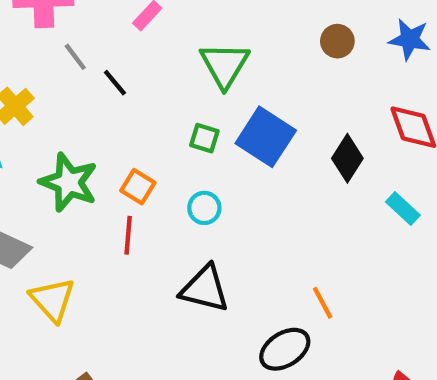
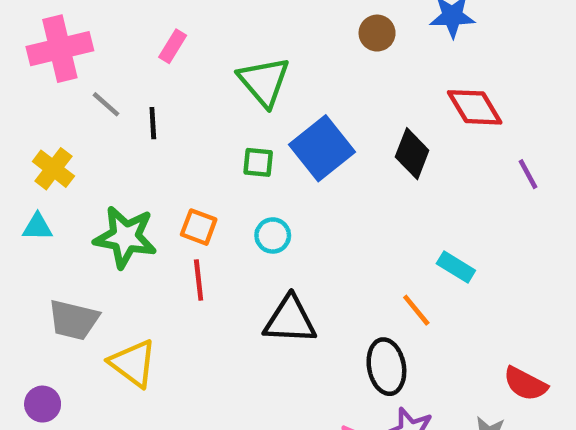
black line: (115, 83) -> (153, 123), turned 48
blue square: (266, 137) -> (322, 148), turned 30
cyan rectangle: (403, 208) -> (456, 267), moved
black ellipse: (285, 349) -> (386, 367), turned -57

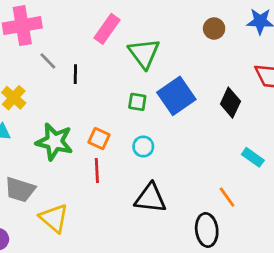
pink rectangle: (173, 46) -> (107, 29), moved, size x1.5
cyan rectangle: (456, 267) -> (253, 157), moved

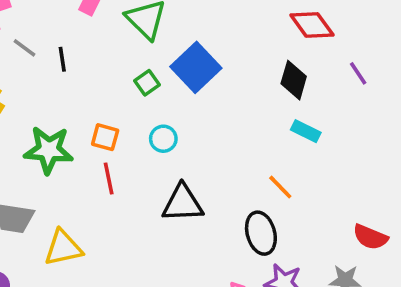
green square: (137, 102) -> (147, 83), turned -36
black diamond: (230, 103) -> (294, 80), moved
yellow triangle: (54, 218) -> (63, 248), turned -44

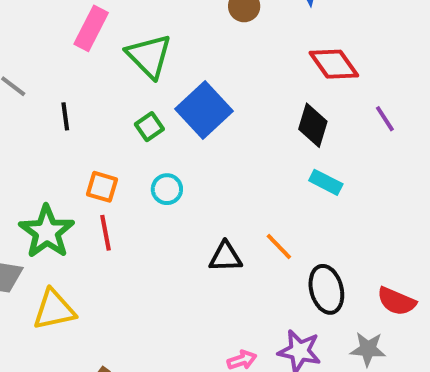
black line: (62, 59) -> (65, 116), moved
green star: (49, 150) -> (47, 232), moved, turned 30
orange line: (280, 187) -> (279, 247), moved
black triangle: (183, 203) -> (226, 257), moved, size x0.7
black ellipse: (261, 233) -> (326, 289), moved

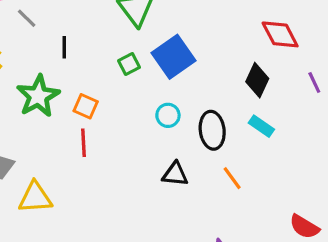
cyan circle: (167, 189) -> (168, 115), moved
green star: (47, 232) -> (38, 96), moved
orange line: (279, 247) -> (232, 178), moved
black ellipse: (326, 289) -> (212, 130), moved

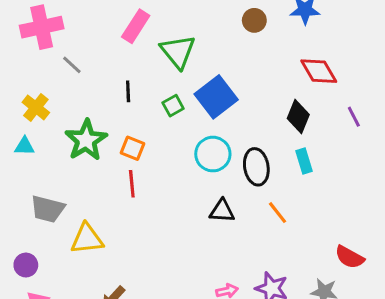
black line: (64, 47) -> (128, 91), moved
cyan circle: (168, 115) -> (213, 154), size x1.5
cyan rectangle: (261, 126) -> (304, 161), turned 40

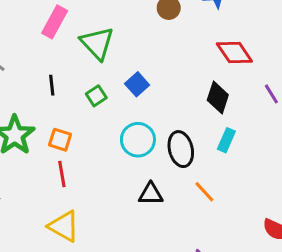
blue square: (216, 97) -> (137, 84), size x0.6
cyan rectangle: (304, 161) -> (226, 140), turned 45
yellow triangle: (87, 239) -> (64, 226), moved, turned 40

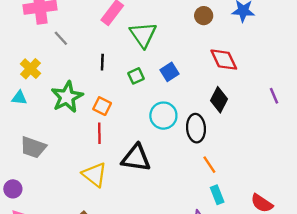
red diamond: (234, 52) -> (224, 60), moved
black diamond: (218, 98) -> (219, 100), moved
cyan rectangle: (226, 140) -> (217, 195), moved, turned -54
black triangle: (151, 194) -> (136, 158), moved, size x1.5

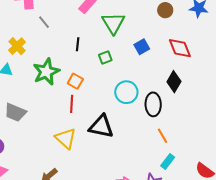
blue square: (169, 72) -> (142, 47), moved
cyan rectangle: (217, 195) -> (168, 161), turned 56

